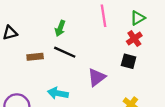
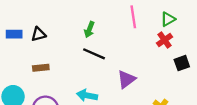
brown rectangle: (35, 57) -> (41, 68), moved
black square: (129, 61) -> (182, 63), moved, turned -35

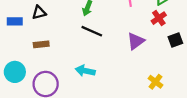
blue rectangle: (14, 34) -> (15, 21), moved
purple triangle: (126, 79) -> (136, 41), moved

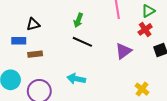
blue rectangle: (15, 21) -> (19, 41), moved

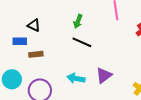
black triangle: (33, 24) -> (34, 25), turned 40
purple triangle: (123, 51) -> (104, 75), moved

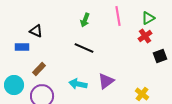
green arrow: (78, 21) -> (85, 20), moved
brown rectangle: (36, 54) -> (39, 69), moved, turned -40

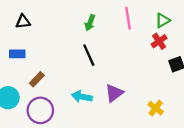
black triangle: (36, 31) -> (23, 22), moved, turned -32
black line: (84, 48) -> (89, 55), turned 42

